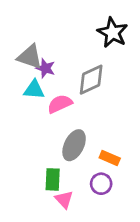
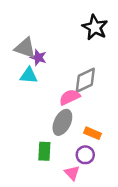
gray diamond: (91, 80) -> (85, 80), moved
pink semicircle: (60, 104) -> (70, 97), moved
pink triangle: (64, 199) -> (72, 173), moved

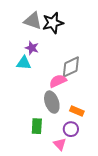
black star: (95, 27) -> (53, 23), moved, turned 30
gray triangle: (25, 48) -> (33, 21), moved
gray ellipse: (62, 122) -> (52, 102), turned -45

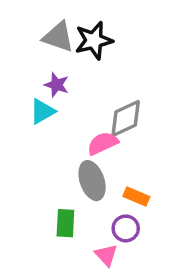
cyan triangle: (24, 63) -> (42, 111), turned -35

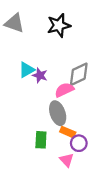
gray triangle: (58, 37) -> (14, 23), moved
purple star: (57, 85) -> (40, 75), moved
orange rectangle: (136, 197) -> (68, 132), moved

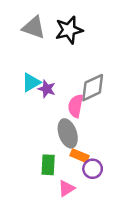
gray triangle: (14, 23) -> (34, 27), moved
pink semicircle: (64, 90) -> (76, 106), turned -54
pink triangle: (67, 160) -> (66, 188), moved, turned 40

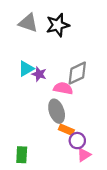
pink semicircle: (76, 106) -> (63, 88), turned 90
green rectangle: (48, 165) -> (22, 155), moved
pink triangle: (66, 188) -> (84, 155), moved

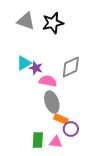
pink semicircle: (63, 88) -> (48, 81), moved
green rectangle: (22, 155) -> (38, 140), moved
pink triangle: (84, 155) -> (56, 142), moved, turned 40

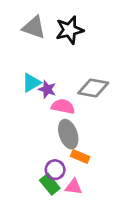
gray diamond: (71, 67) -> (93, 88), turned 35
purple circle: (71, 129) -> (55, 170), moved
green rectangle: (38, 140) -> (50, 184), turned -42

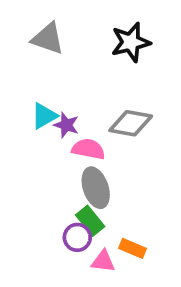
black star: (70, 30) -> (131, 42), moved
orange rectangle: (80, 157) -> (133, 248), moved
green rectangle: (50, 184) -> (90, 221), moved

